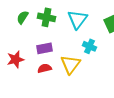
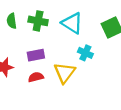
green semicircle: (22, 17) -> (12, 21), turned -40
cyan triangle: (78, 19) -> (72, 23), turned -35

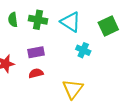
yellow triangle: (64, 73) -> (73, 89), moved

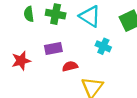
red semicircle: (36, 73) -> (70, 66), moved

